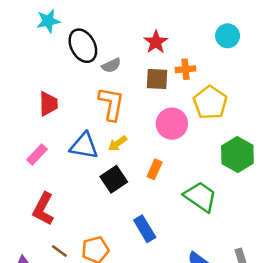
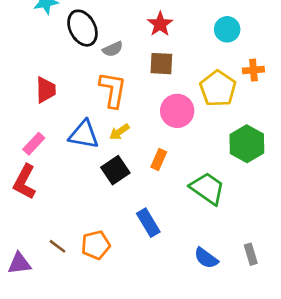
cyan circle: (228, 36) -> (227, 29), moved
orange cross: (185, 69) -> (253, 70), moved
red L-shape: (43, 209) -> (25, 182), moved

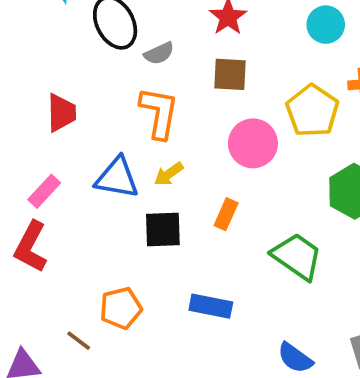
black square: (115, 170) -> (163, 230), turned 32
blue rectangle: (148, 223) -> (211, 306), turned -48
orange pentagon: (96, 245) -> (121, 308), moved

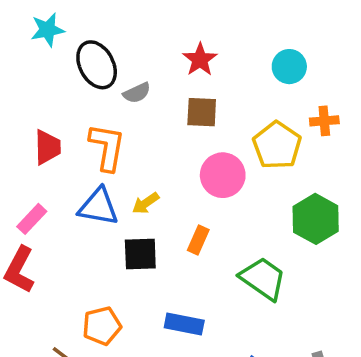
orange L-shape: (159, 113) -> (107, 147), moved

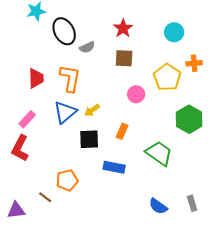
pink circle: (223, 175) -> (136, 94), size x0.7
blue triangle: (98, 207) -> (65, 112), turned -50
blue rectangle: (184, 324) -> (114, 167), moved

